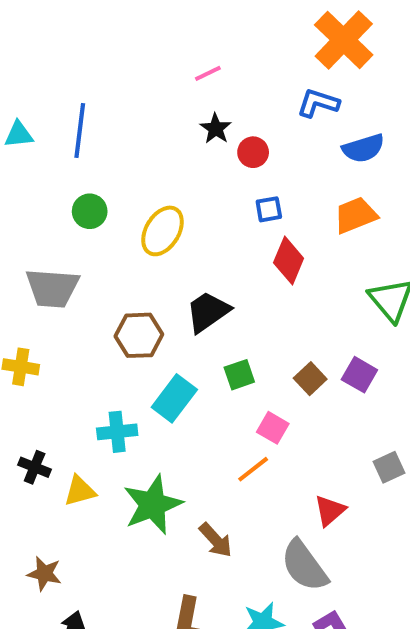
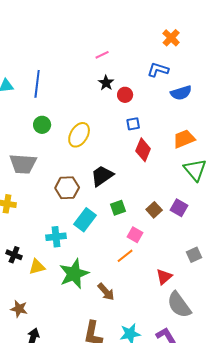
orange cross: (344, 40) -> (171, 38), size x0.6
orange trapezoid: (355, 215) -> (184, 139), moved
gray semicircle: (304, 566) -> (179, 305), moved

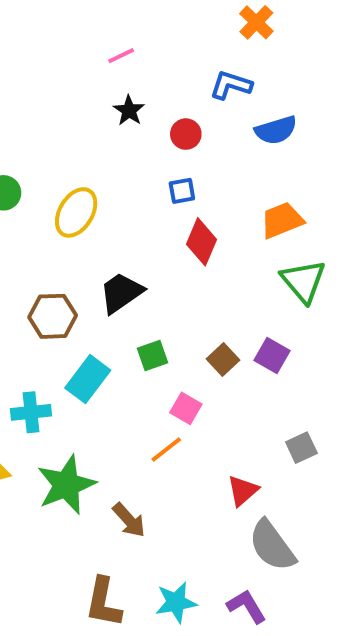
red circle: (125, 95) -> (186, 134), moved

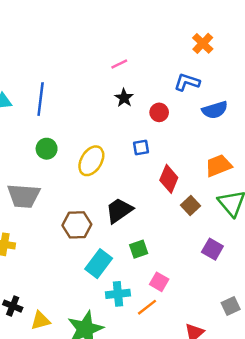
blue square: (182, 191) -> (141, 147), moved
brown square: (223, 359) -> (191, 206), moved
cyan cross: (31, 412) -> (118, 294), moved

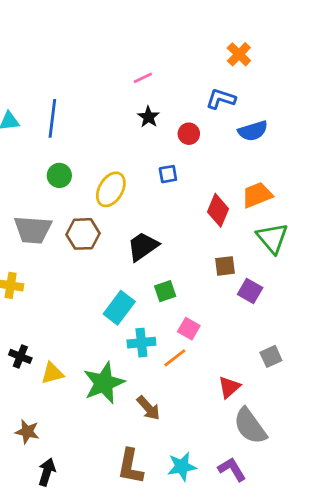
red diamond: (169, 179) -> (218, 210), moved
brown square: (191, 206) -> (225, 266), moved, turned 36
brown hexagon: (77, 225) -> (83, 234), moved

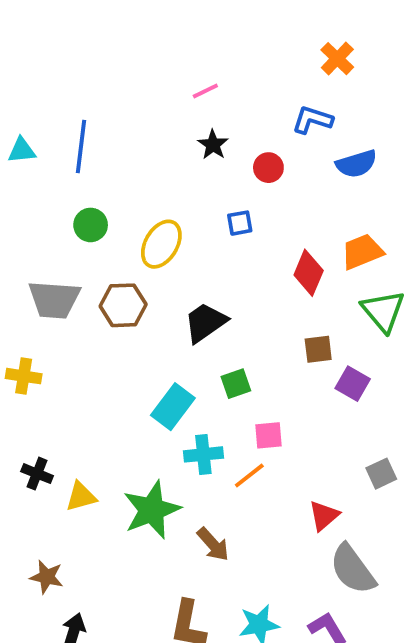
pink square: (189, 329) -> (268, 435), turned -35

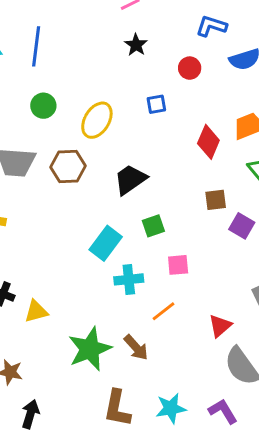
red circle: (268, 168) -> (190, 68), moved
orange line: (249, 475) -> (164, 311), moved
green star: (152, 510) -> (90, 349), moved

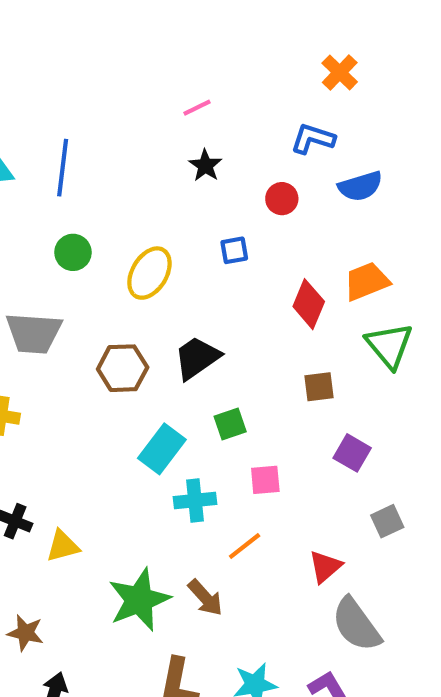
brown hexagon: (68, 166) -> (123, 368), moved
purple square: (242, 226) -> (352, 453), moved

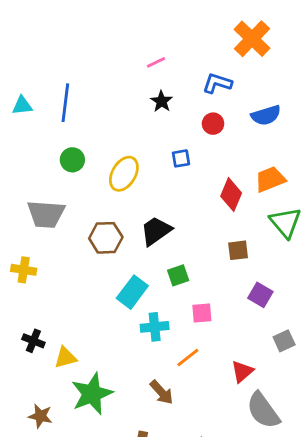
orange cross: (340, 72) -> (252, 39), size x1.5
blue L-shape: (313, 139) -> (217, 83), moved
green star: (139, 600) -> (92, 394), moved

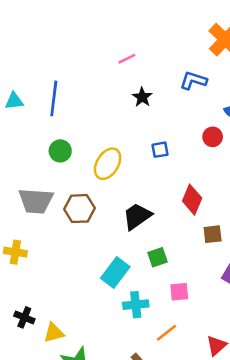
pink line: (156, 62) -> (127, 59), moved
red circle: (213, 124) -> (213, 137), moved
red diamond: (231, 195) -> (192, 200), moved
brown hexagon: (106, 238) -> (79, 209), moved

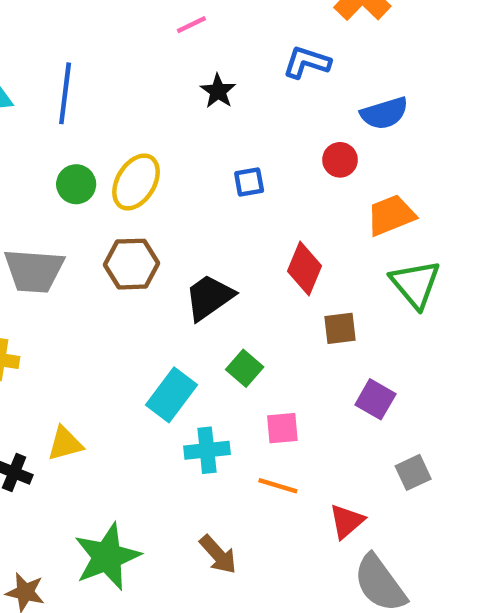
yellow ellipse: (108, 164) -> (136, 182), moved
brown hexagon: (79, 209) -> (132, 264), moved
green square: (158, 257) -> (245, 368), turned -30
yellow triangle: (54, 333) -> (65, 444), moved
orange line: (166, 333) -> (278, 486), moved, turned 55

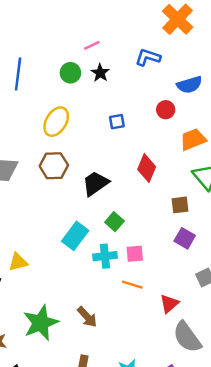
pink line: (191, 25) -> (92, 45), moved
green circle: (76, 184) -> (70, 73), moved
brown square: (340, 328) -> (180, 205), moved
cyan cross: (207, 450) -> (105, 256), moved
brown arrow: (218, 555) -> (87, 317), moved

